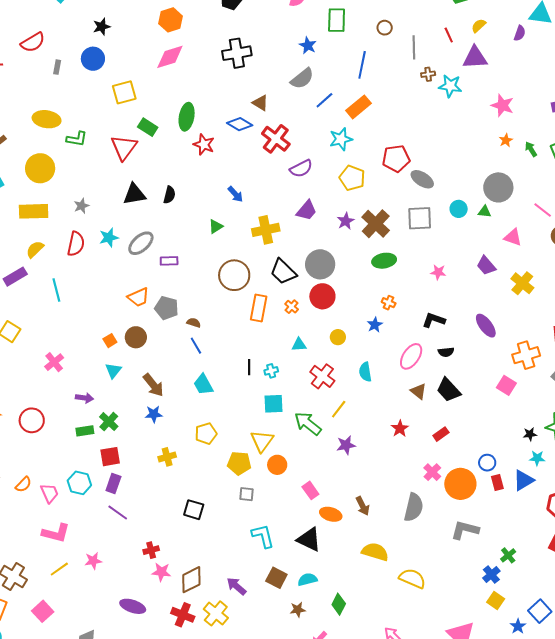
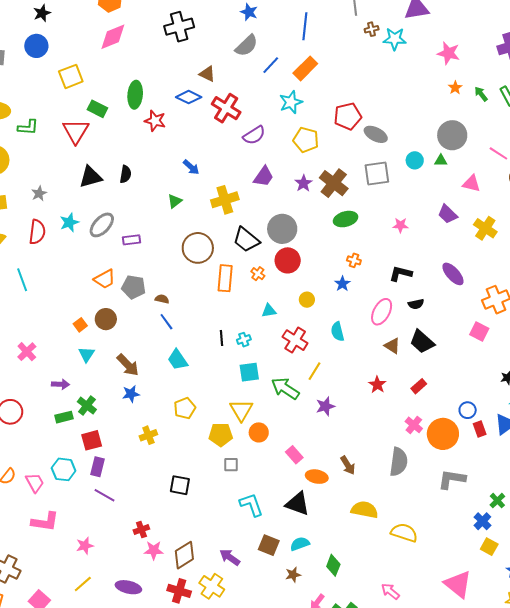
yellow line: (59, 569) -> (83, 584), moved

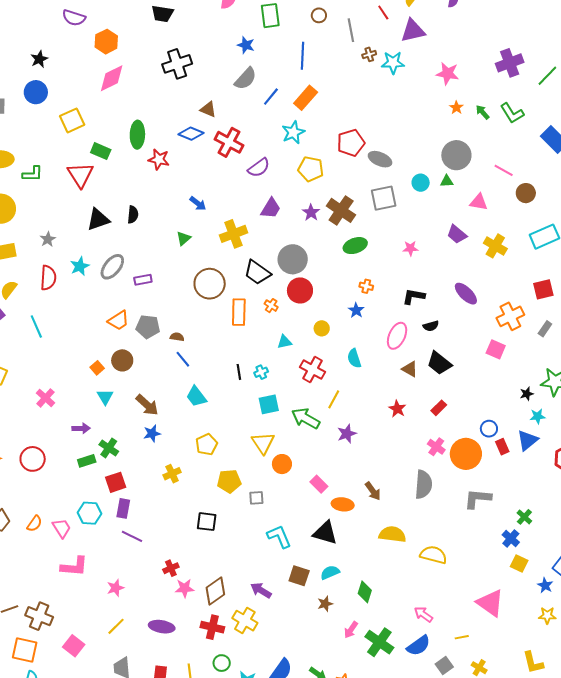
yellow pentagon: (221, 435) -> (229, 481), moved

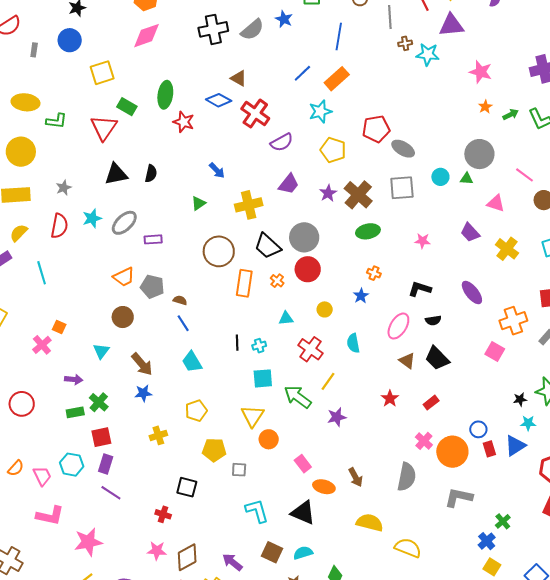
gray semicircle: (246, 79) -> (252, 30), moved
green arrow: (483, 112) -> (511, 115), turned 98
orange square: (97, 368) -> (59, 327), moved, turned -32
red cross: (171, 568) -> (163, 514), moved, turned 35
pink star: (115, 588) -> (88, 542), size x1.6

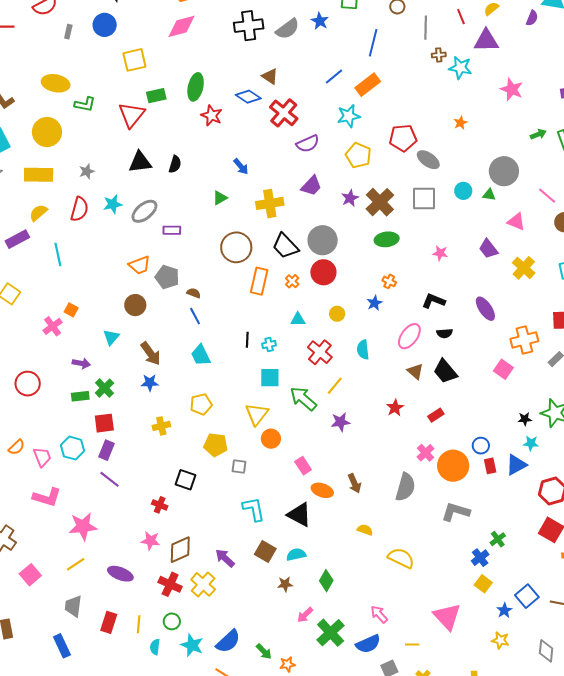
green rectangle: (127, 107) -> (156, 96), turned -48
orange star: (485, 107) -> (461, 123), moved
yellow semicircle: (370, 523) -> (365, 530), size x0.6

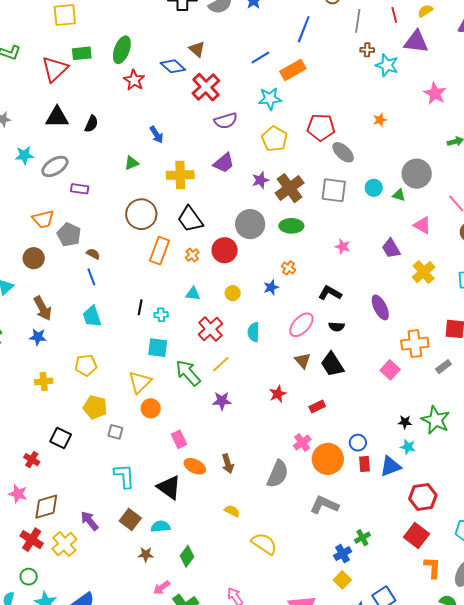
gray circle: (323, 240) -> (250, 224), moved

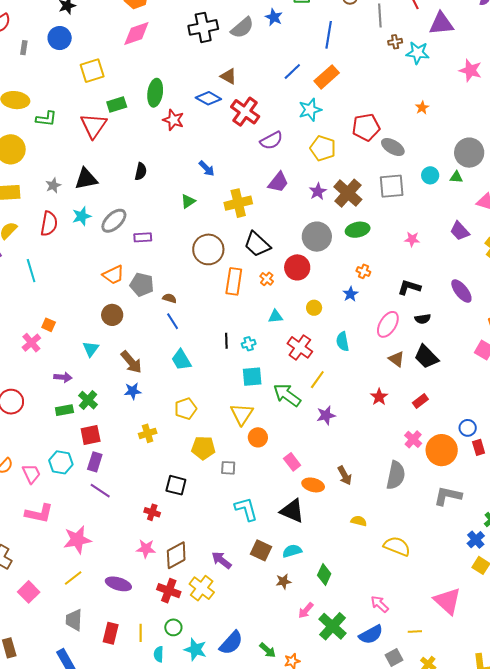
black triangle: (57, 117) -> (86, 179), moved

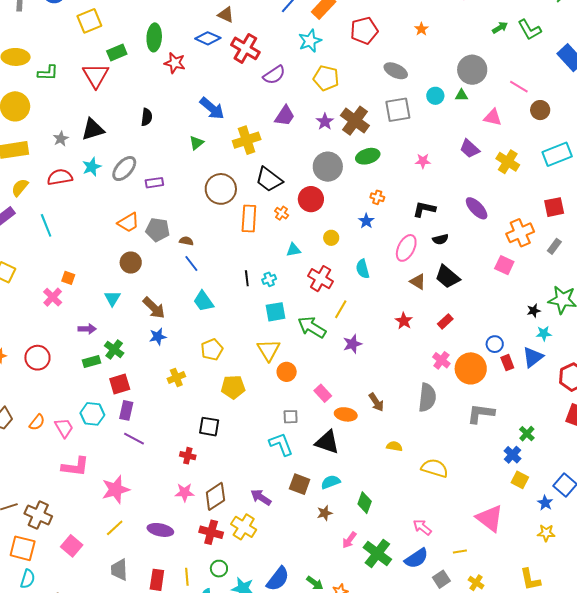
red pentagon: (366, 127) -> (364, 31), moved
blue arrow: (207, 168) -> (212, 108), size x1.5
red semicircle: (49, 224) -> (60, 177), turned -105
gray square: (228, 468) -> (291, 417), moved

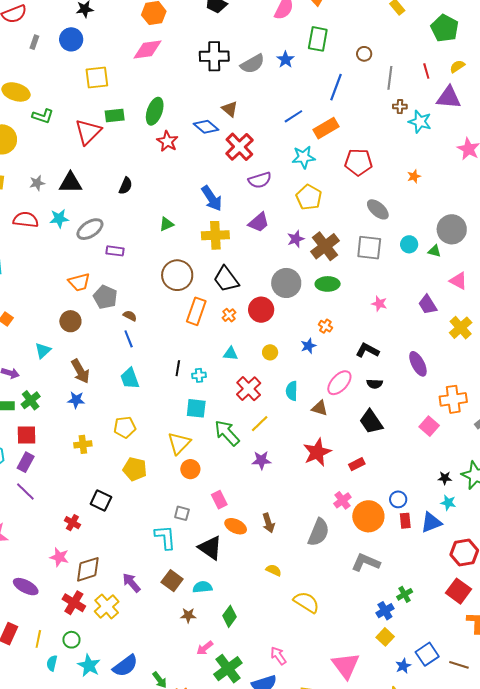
blue arrow: (212, 108) -> (212, 198), moved
brown triangle: (418, 282) -> (320, 408), moved, turned -30
red star: (404, 321) -> (317, 452), size x1.6

